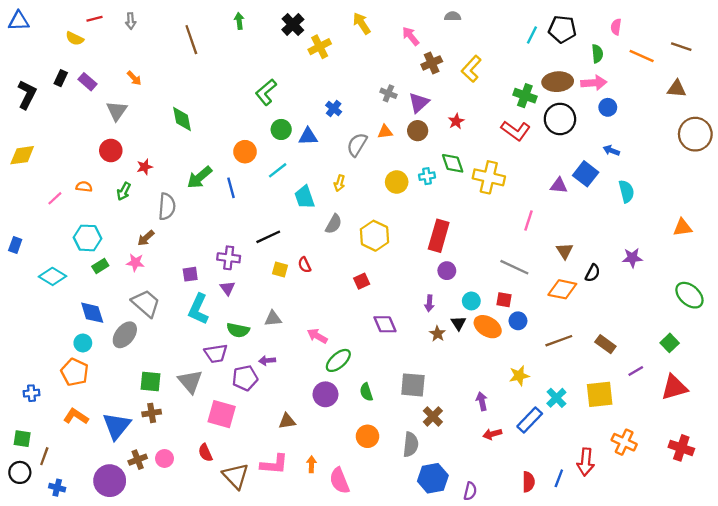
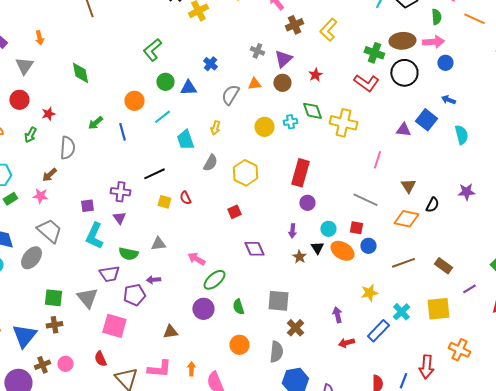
orange arrow: (134, 78) -> (39, 38), turned 32
green arrow: (199, 177) -> (95, 123), size x0.7

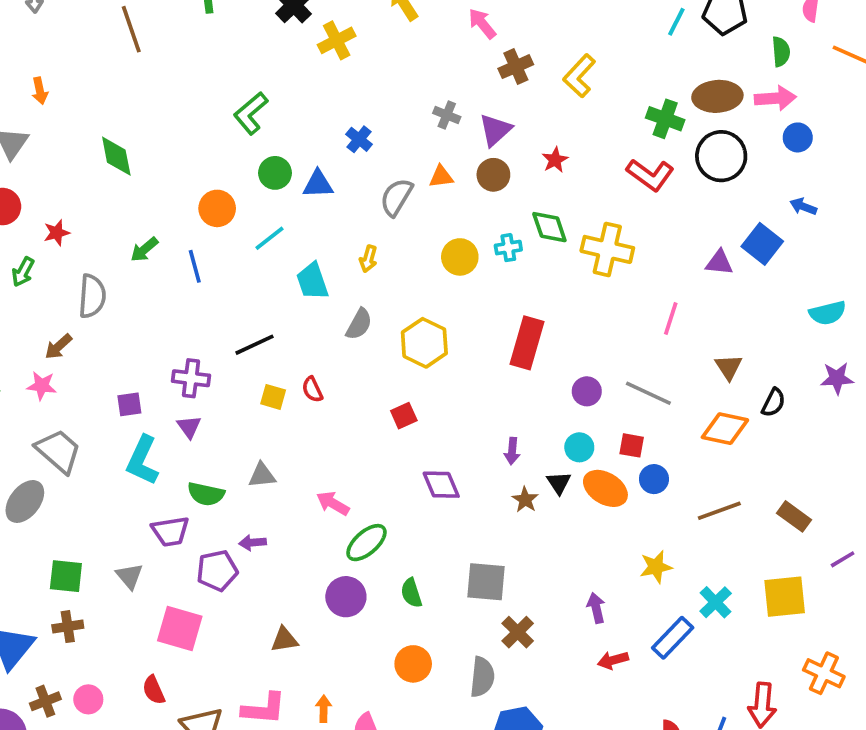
cyan semicircle: (461, 135) -> (828, 313), moved, turned 90
purple circle: (307, 203) -> (587, 391), moved
gray triangle: (87, 298) -> (129, 576), size x0.7

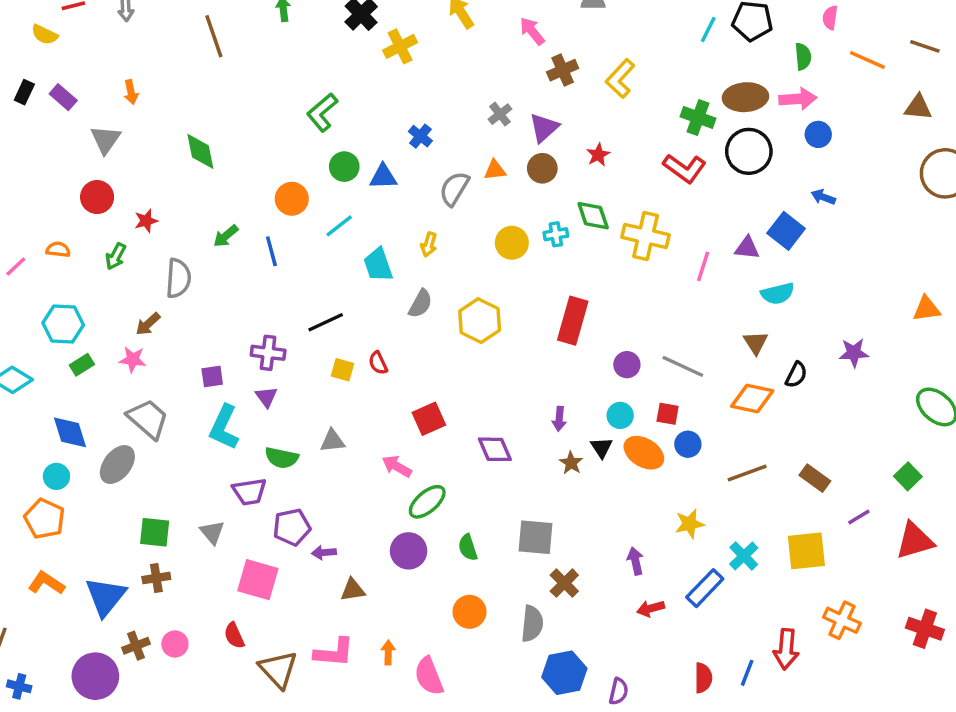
gray cross: (447, 115) -> (500, 114), turned 30
cyan semicircle: (828, 313) -> (778, 294), moved
pink line: (671, 319) -> (703, 266), moved
red square: (404, 416) -> (429, 419), moved, size x1.4
purple arrow: (253, 543) -> (324, 553), moved

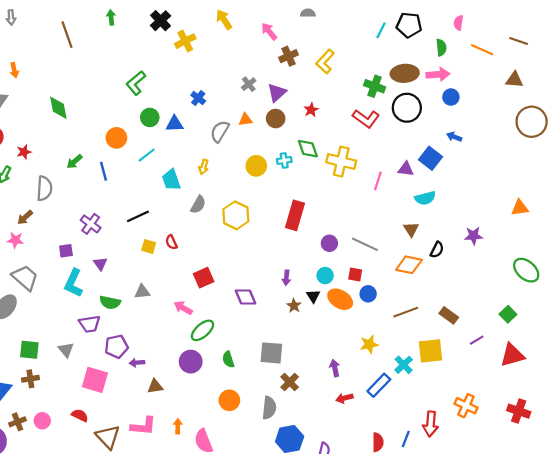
purple cross: (268, 353) -> (91, 224), moved, turned 30
yellow square: (806, 551) -> (430, 351), moved
red semicircle: (234, 636) -> (80, 415), turned 140

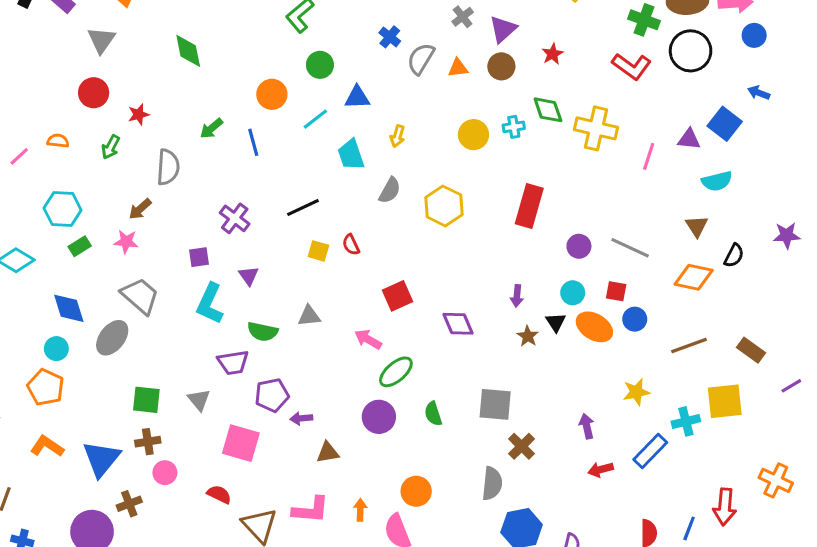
blue triangle: (175, 124) -> (357, 97), moved
gray semicircle: (220, 131) -> (421, 59), moved
cyan cross: (404, 365) -> (686, 421), turned 30
orange circle: (229, 400) -> (416, 491), moved
pink circle: (42, 421) -> (165, 473), moved

